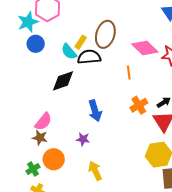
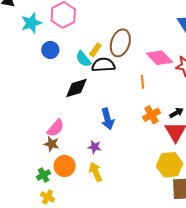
cyan star: (28, 22) -> (31, 23), moved
yellow arrow: (95, 171) -> (96, 172), moved

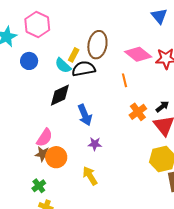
blue arrow: (107, 119) -> (85, 115), moved
purple star: (95, 147) -> (95, 144), moved
orange circle: (65, 166) -> (56, 157), moved

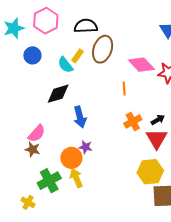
black semicircle: (84, 69) -> (86, 26), moved
orange circle: (56, 157) -> (71, 158), moved
green cross: (39, 186) -> (49, 181), moved, size x1.6

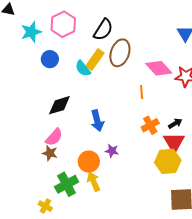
black semicircle: (86, 26) -> (103, 30), turned 125
yellow rectangle: (77, 56) -> (95, 60), size x1.5
black diamond: (58, 94) -> (59, 105), moved
purple star: (86, 147) -> (112, 151), moved
yellow hexagon: (150, 172) -> (168, 161), moved

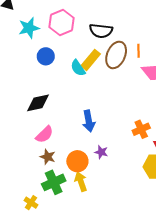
black semicircle: (103, 30) -> (101, 31), turned 60
orange line: (142, 92) -> (138, 51), moved
black diamond: (59, 105) -> (38, 103), moved
brown star: (50, 153) -> (48, 157), moved

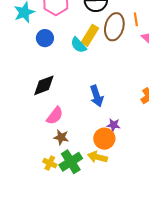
orange circle: (77, 161) -> (104, 139), moved
yellow arrow: (81, 182) -> (97, 157), turned -48
yellow cross: (31, 203) -> (50, 163), moved

